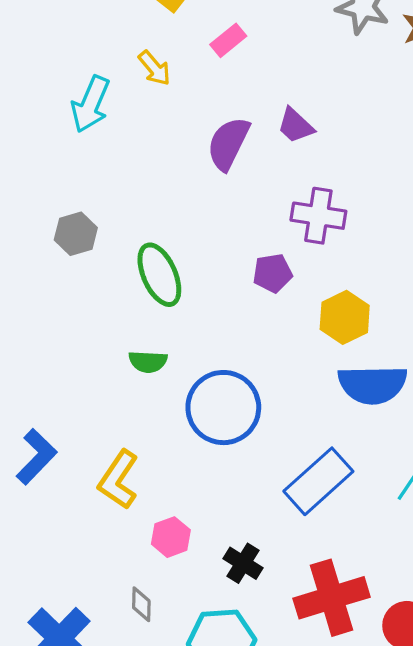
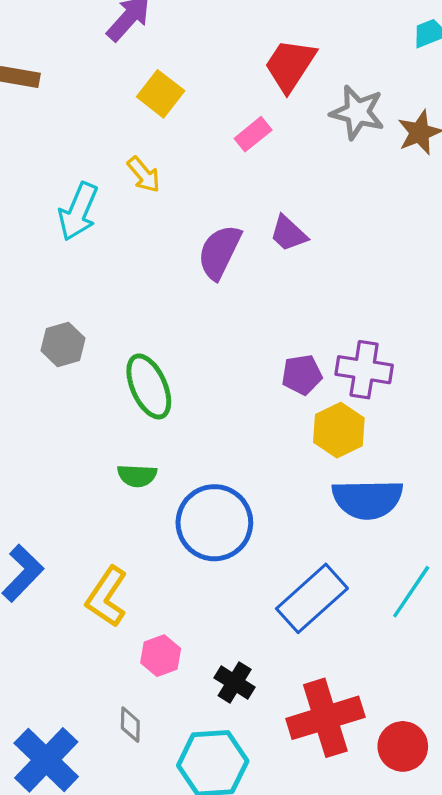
pink rectangle: (228, 40) -> (253, 134), moved
purple cross: (318, 216) -> (364, 370), moved
purple pentagon: (273, 273) -> (302, 375), moved

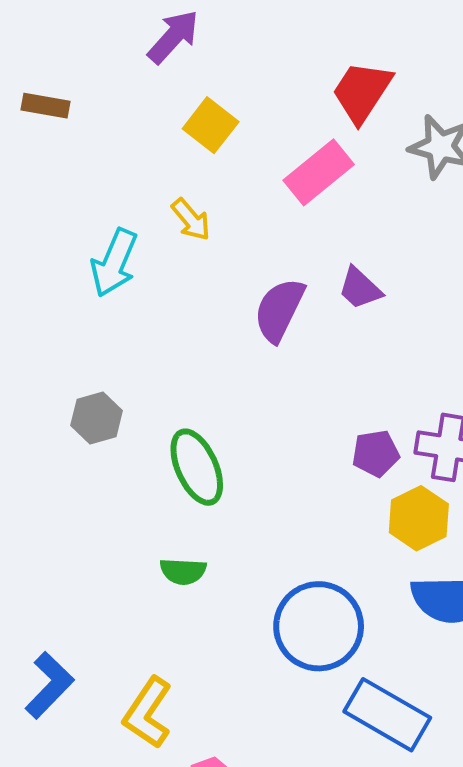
pink rectangle: (253, 134) -> (319, 172), size x1.6
blue circle: (214, 523) -> (319, 626), moved
blue rectangle: (312, 598) -> (387, 715), turned 72

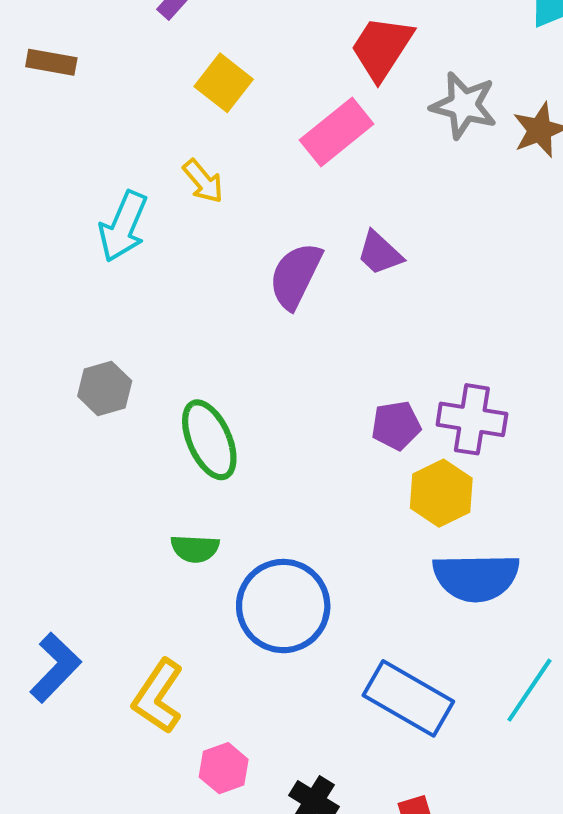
blue circle: (319, 626) -> (283, 606), moved

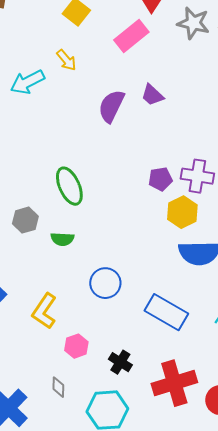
cyan arrow: (123, 226) -> (27, 82), turned 40
gray hexagon: (105, 389) -> (25, 220), moved
blue circle: (283, 606) -> (105, 283), moved, size x0.7

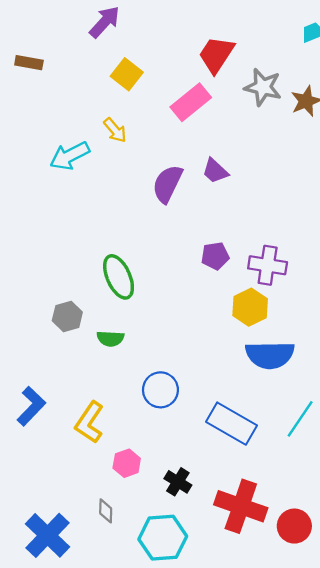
purple pentagon: (160, 179) -> (215, 256), moved
red cross: (174, 383) -> (241, 506), turned 36

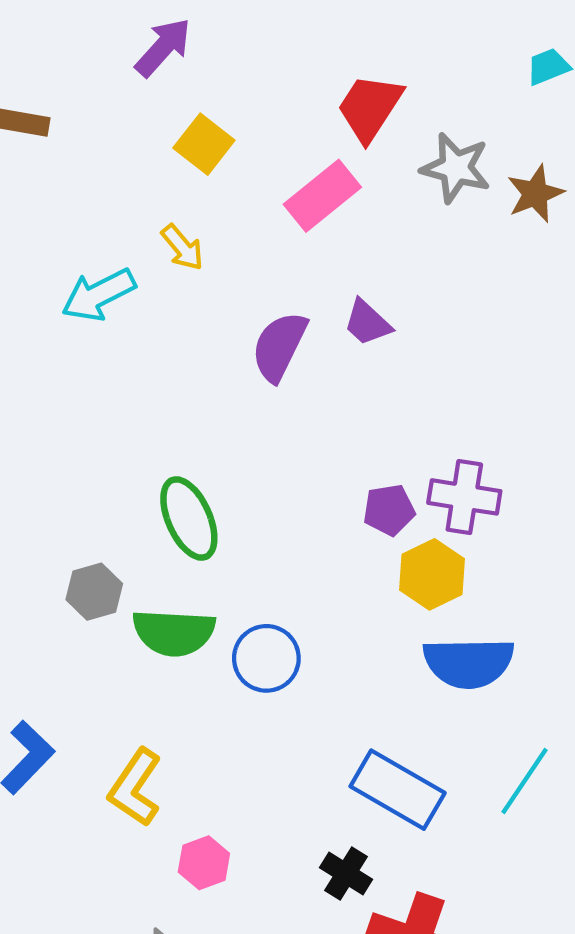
purple pentagon: (215, 256) -> (389, 510), moved
green semicircle: (110, 339) -> (174, 633), size x1.6
blue circle: (160, 390) -> (266, 658), moved
black cross: (178, 482) -> (346, 874), moved

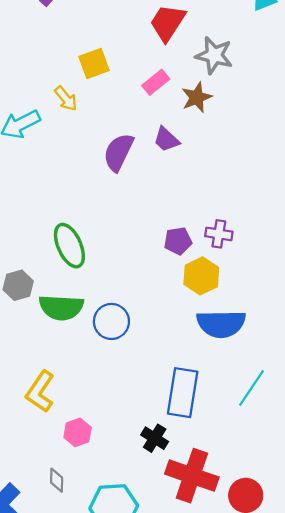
yellow square: (204, 144) -> (94, 64), moved, turned 32
brown star: (535, 194) -> (197, 97), moved
pink rectangle: (322, 196) -> (156, 82), moved, size x0.7
purple cross: (464, 497) -> (219, 234), size x0.7
blue rectangle: (398, 790) -> (183, 393), turned 69

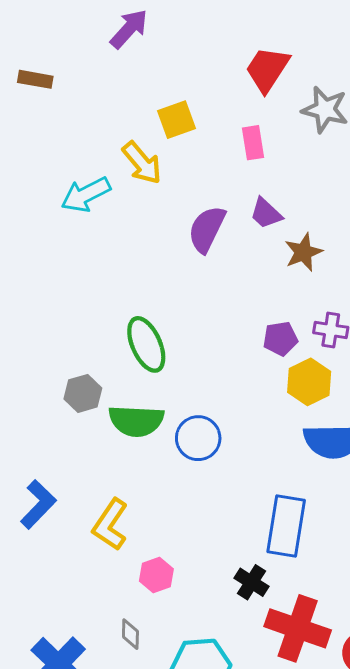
pink rectangle: (156, 82) -> (253, 143), turned -60
brown star: (197, 97) -> (303, 252), moved
yellow arrow: (66, 99) -> (142, 163), size x1.4

